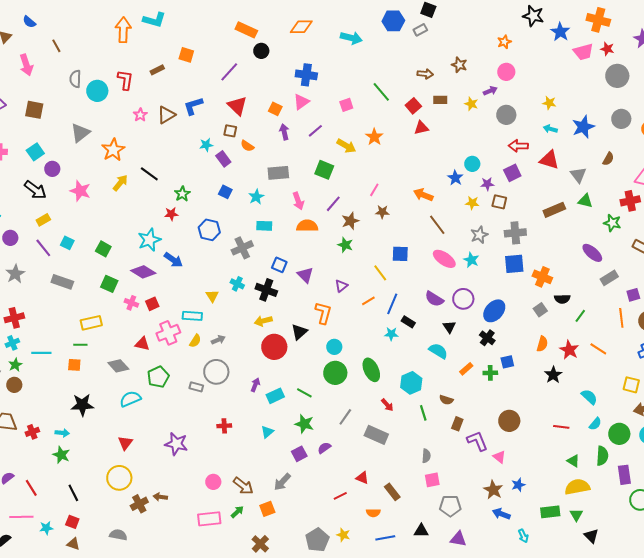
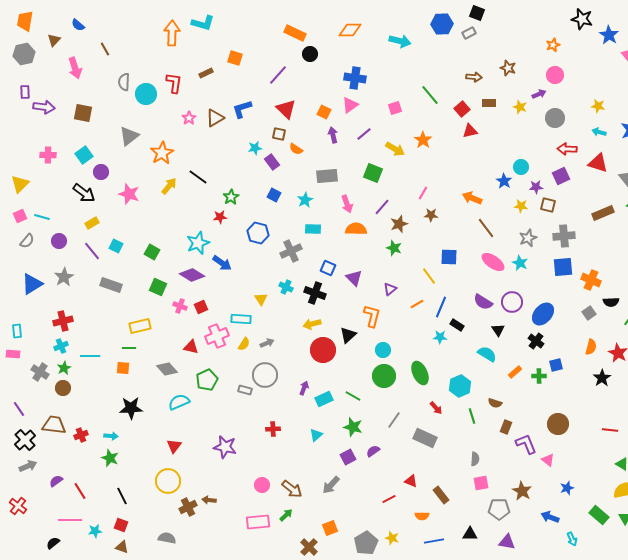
brown star: (493, 490) -> (522, 491), moved
orange square: (267, 509) -> (330, 528), moved
green rectangle: (550, 512) -> (599, 515), turned 48

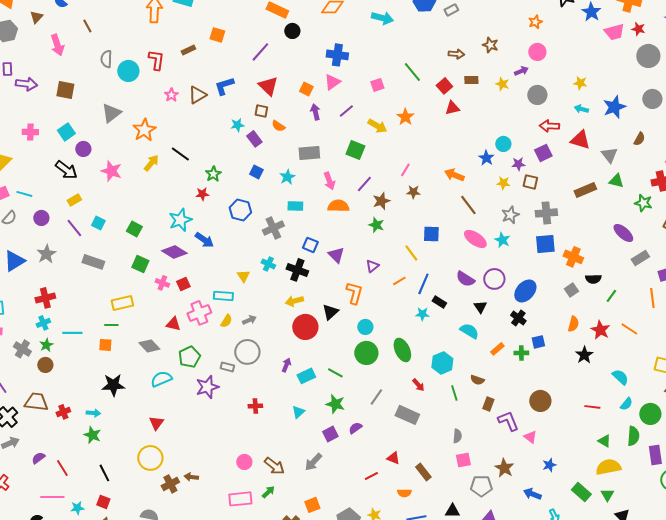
purple star: (225, 447) -> (207, 387), moved, turned -30

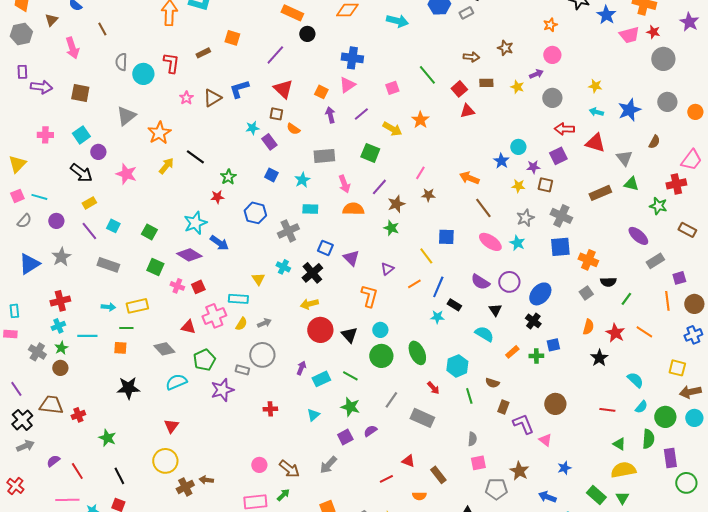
gray cross: (546, 213) -> (561, 216), turned 30
black cross: (297, 270) -> (312, 273), turned 30
black triangle: (330, 312) -> (349, 335), moved, turned -30
cyan arrow: (93, 413) -> (108, 307), moved

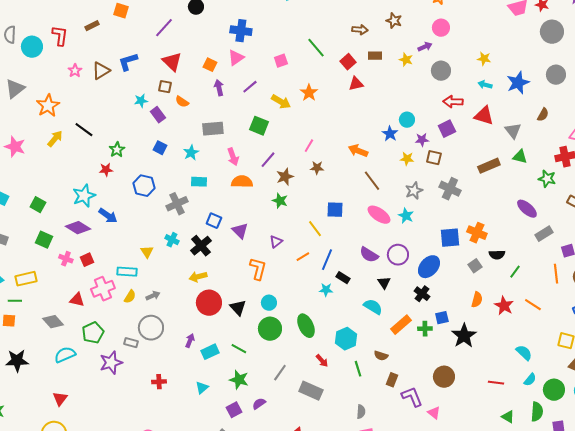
blue square: (560, 247) -> (450, 238), moved
orange rectangle: (512, 352) -> (401, 325), size x1.5
black star: (599, 358) -> (464, 336), moved, size x1.4

